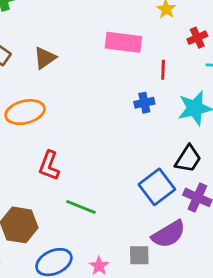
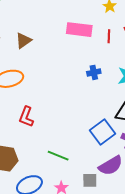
red line: (163, 70) -> (109, 36), moved
green line: (81, 207) -> (58, 156), moved

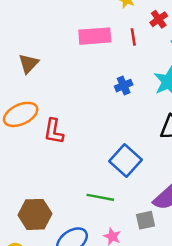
red L-shape: (26, 117) -> (54, 131), moved
blue square: (103, 132) -> (125, 161), moved

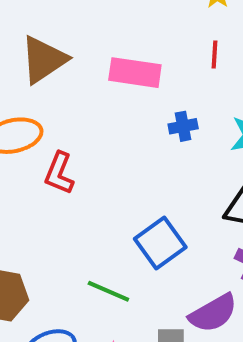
pink rectangle: (95, 36) -> (135, 73), moved
brown triangle: (29, 64) -> (44, 60), size x1.5

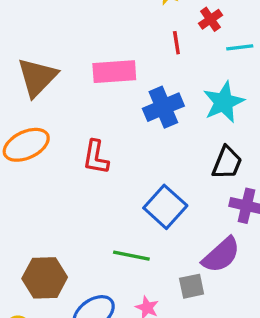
blue cross: (183, 126) -> (163, 107), size x1.6
red L-shape: (59, 173) -> (96, 157), moved

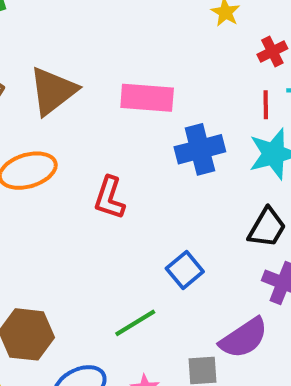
red line: (176, 43) -> (266, 105), moved
blue square: (165, 207) -> (185, 270), size x0.7
green line: (131, 256) -> (135, 323), turned -51

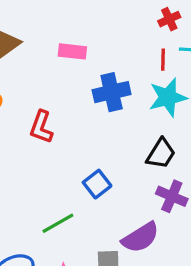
pink rectangle: (147, 98) -> (72, 51), size x0.7

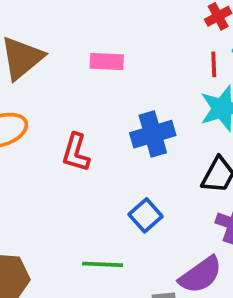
blue cross: (112, 92) -> (153, 134), moved
green line: (58, 223) -> (102, 264), turned 36

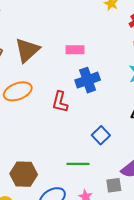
blue cross: (153, 134) -> (88, 80), moved

